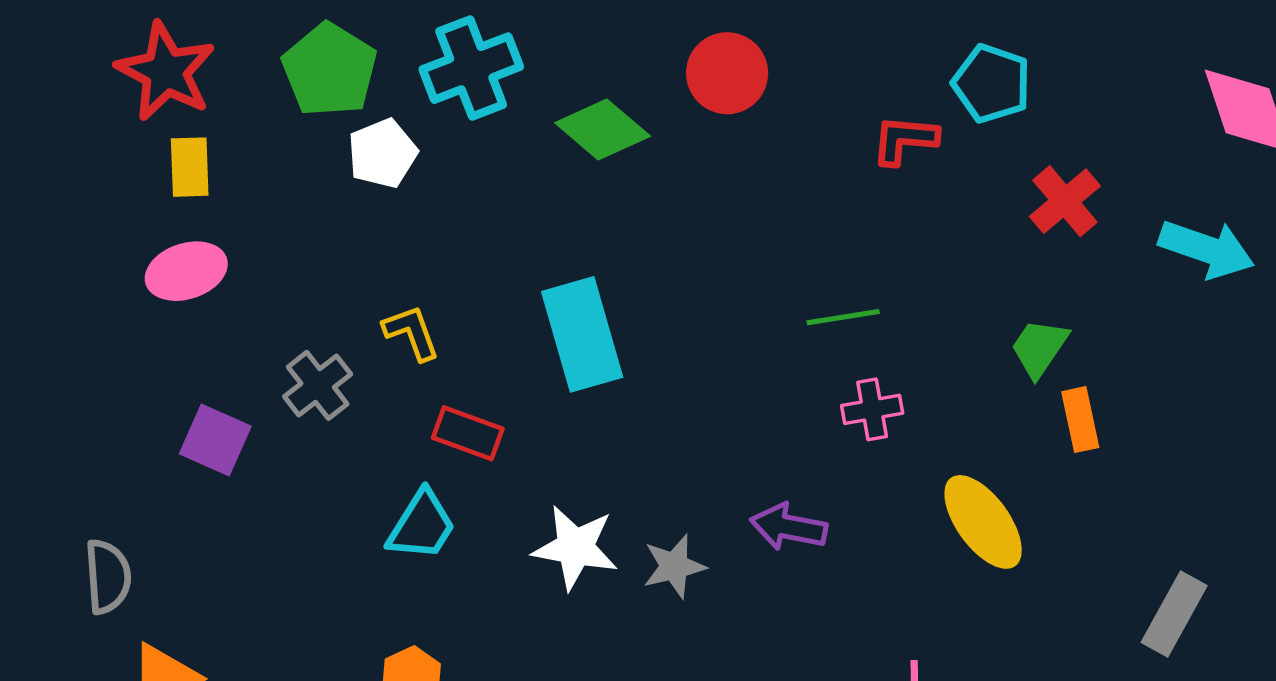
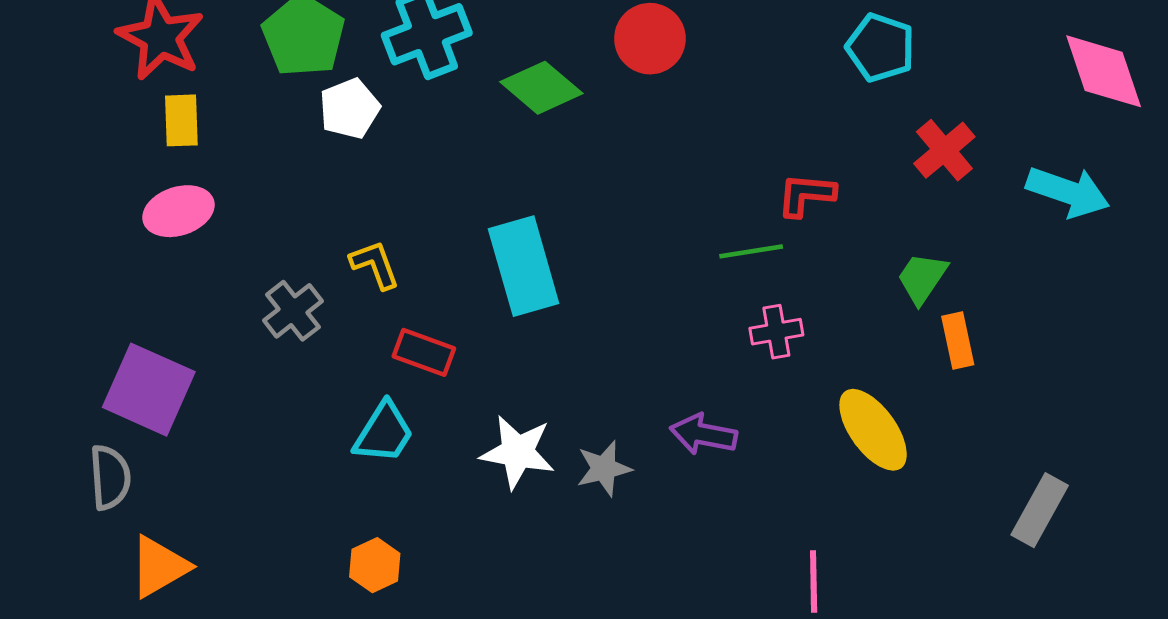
red L-shape: (905, 140) -> (806, 195), moved
purple square: (215, 440) -> (149, 390), moved, size x1.5

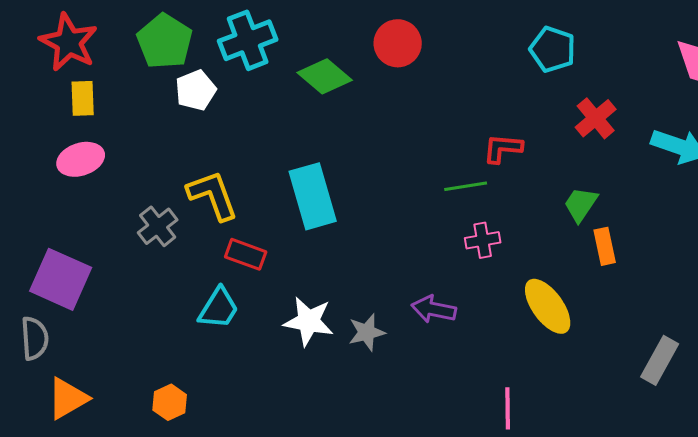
yellow L-shape: (375, 265) -> (213, 195), size x1.5
orange hexagon: (375, 565) -> (170, 402), moved

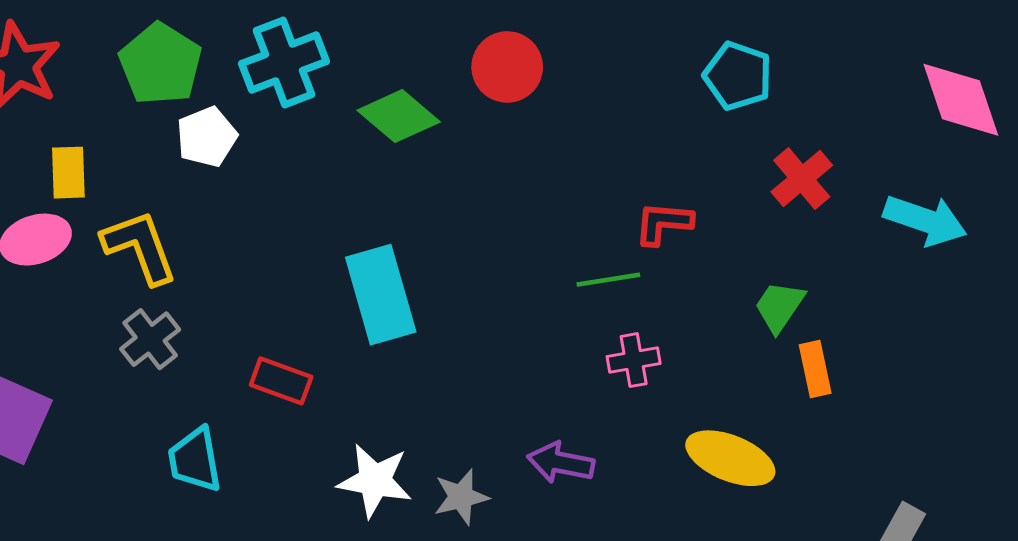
yellow rectangle: (83, 98) -> (68, 173), moved
yellow L-shape: (213, 195) -> (140, 247), moved
yellow ellipse: (548, 306) -> (730, 458), turned -32
cyan trapezoid: (219, 308) -> (195, 460), moved, turned 138

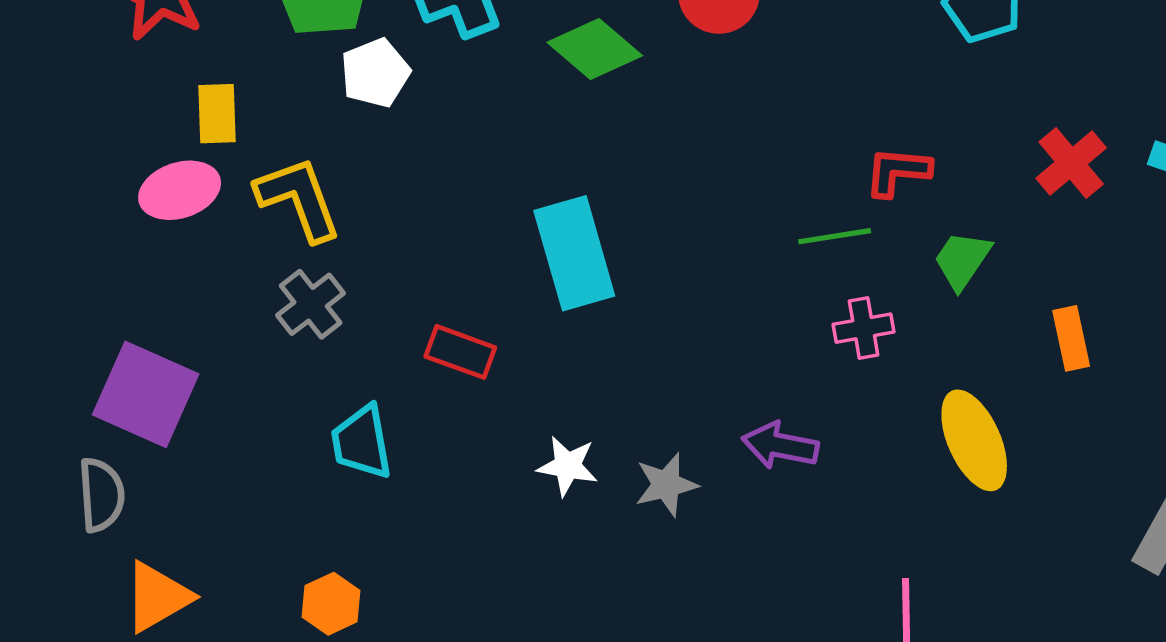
red cross: (802, 179) -> (1071, 163), moved
green trapezoid: (779, 306) -> (962, 260), moved
yellow ellipse: (730, 458) -> (974, 440), turned 44
white star: (375, 481) -> (568, 466), size x0.7

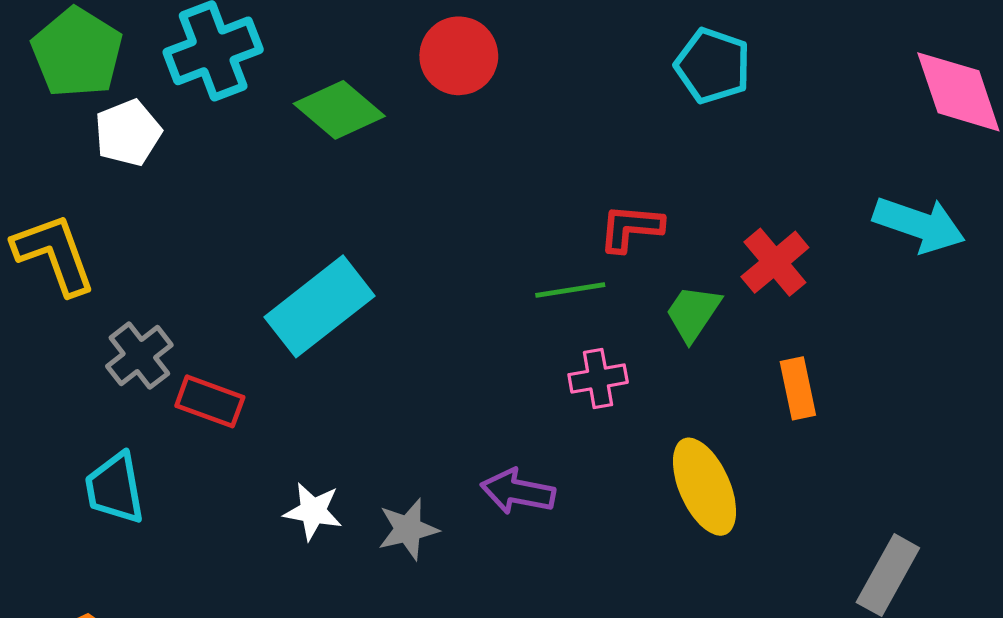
red cross: (1071, 163) -> (775, 262), moved
cyan rectangle: (574, 253) -> (320, 306), turned 68
gray cross: (311, 304) -> (139, 356), moved

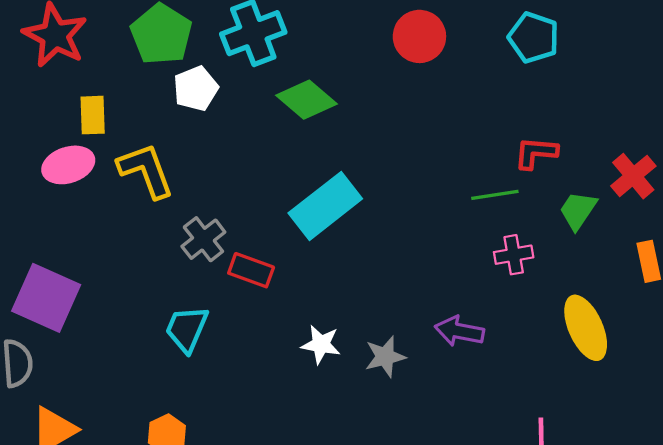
cyan pentagon: (713, 66) -> (534, 38), moved
green diamond: (339, 110) -> (306, 100), moved
cyan trapezoid: (115, 488) -> (187, 329), turned 33

